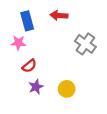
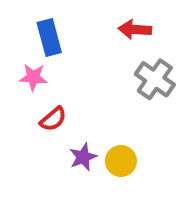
red arrow: (59, 15) -> (135, 29), moved
purple star: (36, 87) -> (83, 157), moved

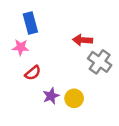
red arrow: (135, 29) -> (83, 40), moved
gray cross: (155, 79) -> (100, 62), moved

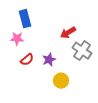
red arrow: (83, 40) -> (68, 33), turned -35
purple star: (51, 96) -> (49, 60), moved

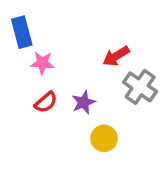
blue rectangle: (25, 19) -> (22, 32), moved
pink star: (17, 39) -> (42, 63), moved

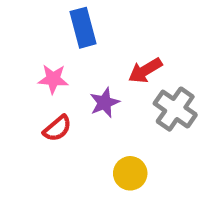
blue rectangle: (22, 32) -> (83, 28), moved
purple star: (84, 102) -> (104, 103), moved

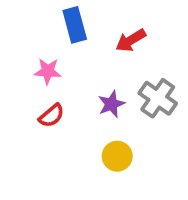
red arrow: (145, 70) -> (131, 40), moved
purple star: (104, 103) -> (111, 104), moved

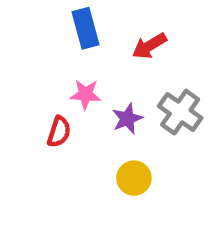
pink star: (48, 71) -> (85, 94), moved
red semicircle: (52, 116) -> (59, 132), turned -32

